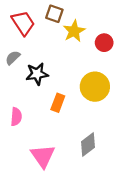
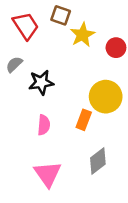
orange rectangle: (58, 103) -> (84, 120), moved
pink semicircle: (16, 117) -> (44, 125), moved

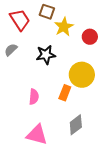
black star: (41, 82) -> (46, 55), moved
pink triangle: (48, 174) -> (37, 135), turned -40

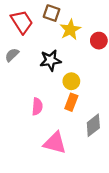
yellow circle: (82, 75) -> (71, 81), moved, size x0.6
gray diamond: (76, 125) -> (93, 125), moved
pink triangle: (37, 135) -> (55, 143), moved

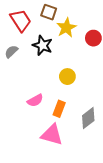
black star: (50, 60) -> (42, 45), moved, turned 30
orange rectangle: (71, 102) -> (59, 109), moved
pink semicircle: (37, 107) -> (35, 100), turned 56

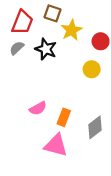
red trapezoid: (21, 20) -> (22, 22), turned 55
gray semicircle: (11, 52) -> (17, 48), moved
yellow circle: (67, 77) -> (92, 69), moved

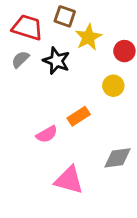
red trapezoid: (22, 22) -> (27, 27), turned -95
orange rectangle: (64, 117) -> (79, 116), moved, turned 36
gray diamond: (95, 127) -> (117, 158), turned 30

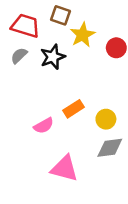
black star: (56, 61) -> (53, 57), turned 30
yellow circle: (113, 86) -> (106, 119), moved

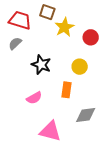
black star: (53, 57) -> (41, 65), moved, turned -30
orange rectangle: (73, 109) -> (66, 90), moved, turned -49
yellow circle: (106, 119) -> (80, 67), moved

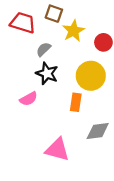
gray semicircle: (15, 43) -> (44, 49), moved
yellow circle: (80, 67) -> (91, 76), size x1.6
pink semicircle: (34, 98) -> (29, 99), moved

